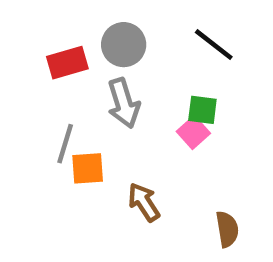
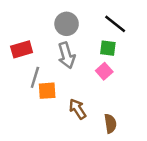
red rectangle: (67, 63) -> (22, 49), moved
green square: (202, 110) -> (108, 48), moved
brown semicircle: (227, 229) -> (110, 124), moved

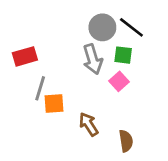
gray circle: (67, 24) -> (102, 27), moved
gray arrow: (67, 55) -> (93, 59), moved

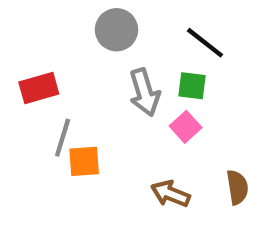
gray circle: (102, 27) -> (117, 30), moved
brown arrow: (89, 124) -> (170, 194), moved, turned -35
brown semicircle: (126, 141) -> (237, 187), moved

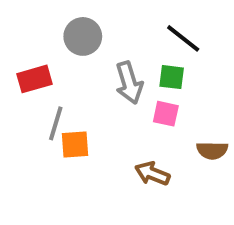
gray circle: (117, 30) -> (83, 36), moved
pink square: (186, 127) -> (166, 114), turned -36
brown semicircle: (237, 187) -> (212, 150), moved, turned 100

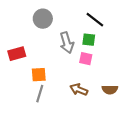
red rectangle: (35, 79) -> (17, 54), moved
gray line: (56, 123) -> (40, 94), moved
brown semicircle: (212, 150) -> (110, 90), moved

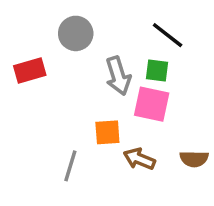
red rectangle: (17, 54) -> (30, 71), moved
pink square: (86, 59) -> (152, 104), size x1.5
orange square: (39, 75) -> (107, 132), moved

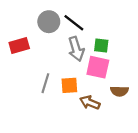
black line: (168, 35) -> (74, 23), moved
brown semicircle: (194, 159) -> (119, 91), moved
gray line: (70, 166) -> (45, 83), moved

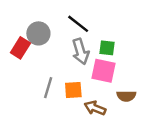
gray circle: (49, 22) -> (38, 33), moved
red rectangle: (19, 46) -> (20, 48), turned -42

